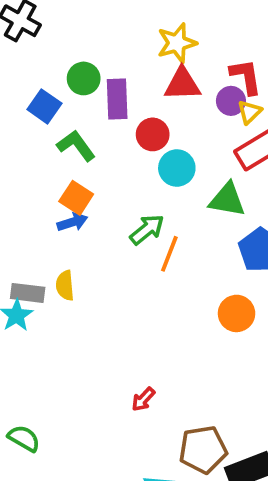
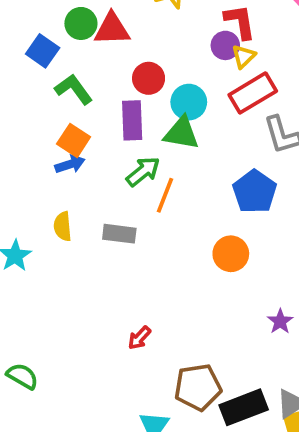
red triangle: (182, 84) -> (112, 29), moved
purple rectangle: (117, 99) -> (132, 120), moved
cyan circle: (177, 168) -> (189, 102), moved
green triangle: (227, 200) -> (181, 133), moved
gray rectangle: (28, 293) -> (119, 234), moved

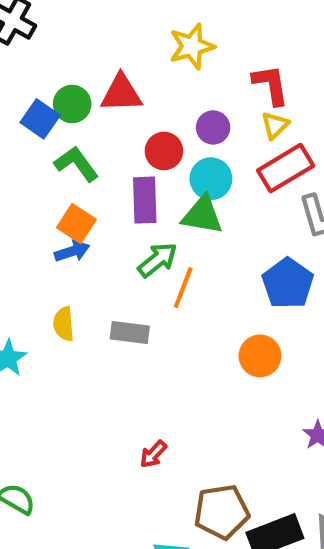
green circle: (81, 23) -> (72, 104), moved
purple circle: (225, 45) -> (213, 127), moved

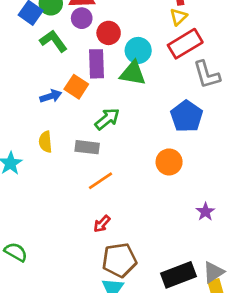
purple circle: (213, 127) -> (82, 18), moved
orange square: (76, 224) -> (76, 87), moved
green arrow: (158, 260) -> (107, 119), moved
orange line: (183, 288) -> (101, 181), moved, turned 35
brown pentagon: (222, 512) -> (119, 260), moved

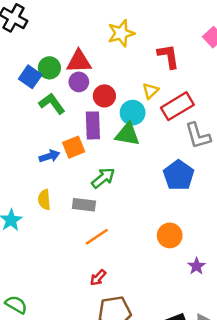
yellow triangle: (178, 17) -> (150, 91), moved
orange square: (76, 87) -> (74, 147), turned 35
orange circle: (169, 162) -> (170, 235), moved

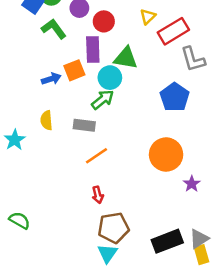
cyan circle: (133, 113) -> (110, 78), moved
orange circle: (170, 235) -> (166, 154), size x1.4
red arrow: (98, 278) -> (98, 195), turned -56

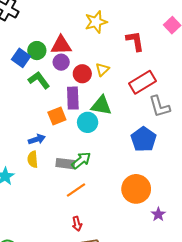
yellow triangle: (148, 17) -> (102, 70), moved
blue arrow: (51, 79) -> (37, 139), moved
green arrow: (103, 100) -> (81, 160), moved

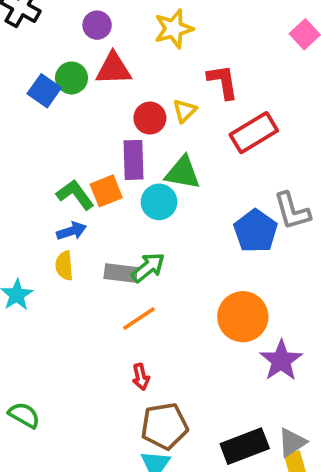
red L-shape: (135, 41) -> (223, 82), moved
purple circle: (61, 62) -> (97, 25), moved
green L-shape: (39, 80) -> (75, 195), moved
gray L-shape: (159, 107) -> (292, 211), moved
purple star: (158, 214) -> (281, 360), size x1.6

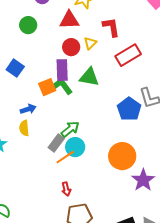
red triangle: (113, 69) -> (69, 20), moved
blue square: (44, 91) -> (15, 68), moved
green L-shape: (75, 195) -> (62, 86), moved
cyan circle: (159, 202) -> (75, 147), moved
gray rectangle: (121, 273) -> (56, 143), moved, turned -60

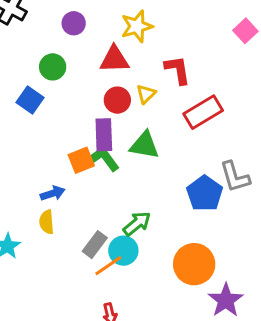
blue square: (15, 68) -> (30, 100), moved
green arrow: (70, 129) -> (137, 223), moved

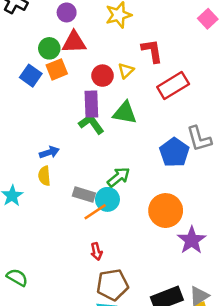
red triangle: (114, 59) -> (74, 42), moved
orange square: (81, 160) -> (57, 69), moved
gray rectangle: (95, 245) -> (84, 194), turned 70

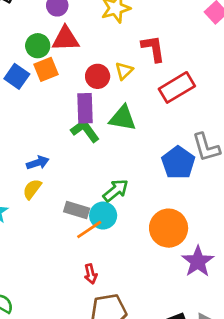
yellow semicircle: (44, 176) -> (32, 189), turned 42

